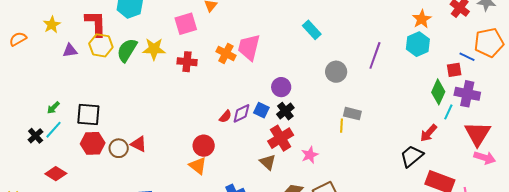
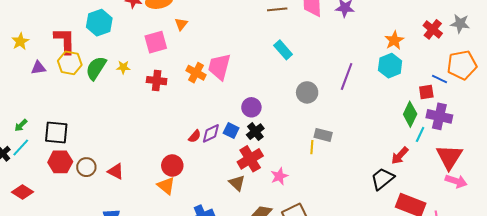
yellow star: (154, 49) -> (123, 67), size x0.6
red triangle: (139, 144) -> (116, 171), moved

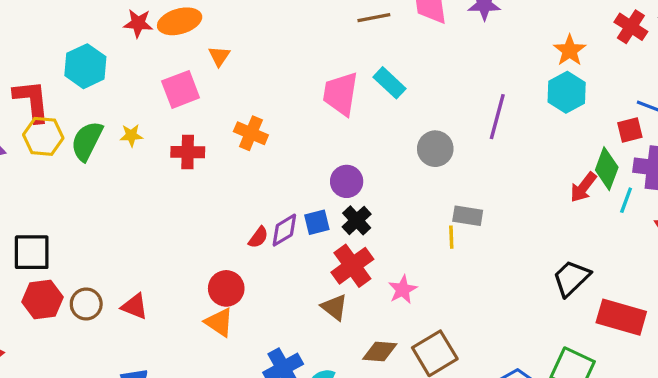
pink trapezoid: (219, 67) -> (341, 94), moved
blue square: (231, 130) -> (317, 222), turned -35
red arrow: (400, 156) -> (583, 187), moved

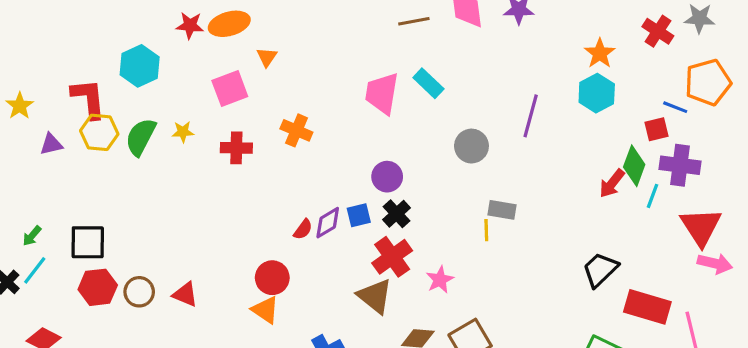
brown triangle: (334, 307) -> (375, 296), size x1.4

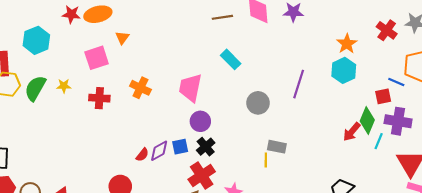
pink trapezoid: (382, 93) -> (190, 88), moved

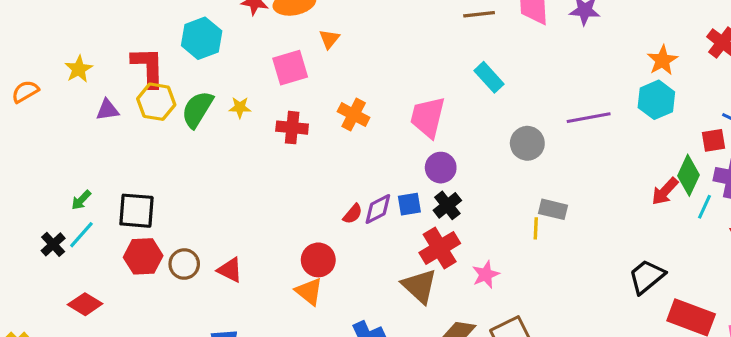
purple line: (299, 84) -> (589, 118), turned 60

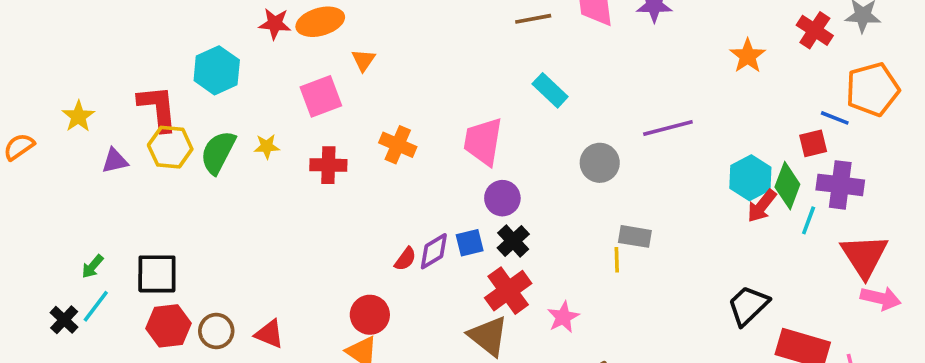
cyan hexagon: (656, 100) -> (750, 178), moved

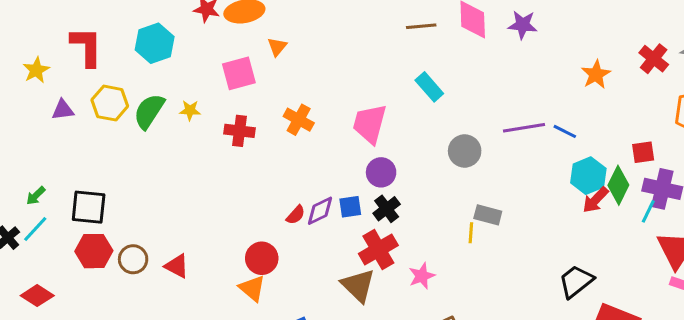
red L-shape: (158, 108) -> (86, 47), moved
blue line: (835, 118) -> (565, 131), moved
cyan line: (809, 220) -> (648, 211), moved

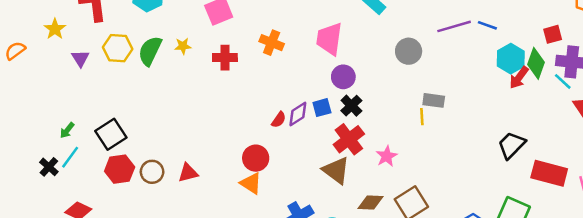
purple triangle: (63, 110) -> (80, 58), turned -48
black square: (89, 207) -> (111, 134), turned -32
cyan line: (648, 211) -> (563, 81), turned -66
red triangle: (177, 266) -> (188, 173), turned -35

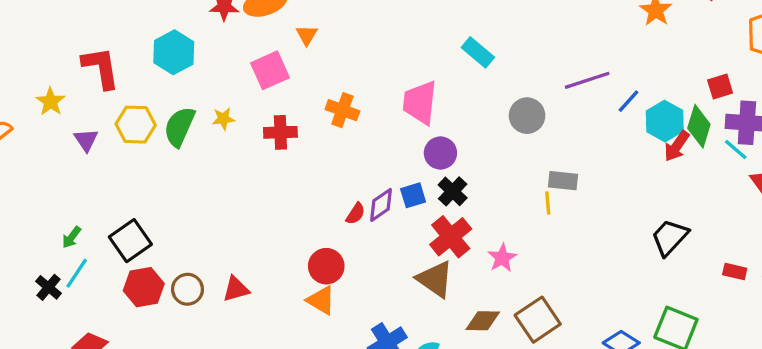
blue line: (487, 25) -> (629, 101), moved, turned -66
red rectangle: (549, 173) -> (735, 272), moved, size x0.5

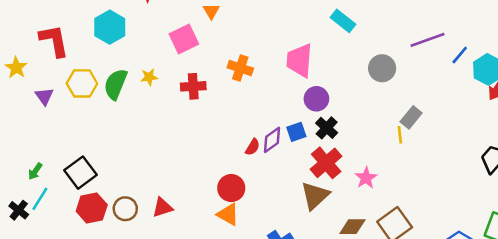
gray rectangle: (563, 181) -> (411, 117), turned -55
brown triangle: (435, 279) -> (315, 196), turned 44

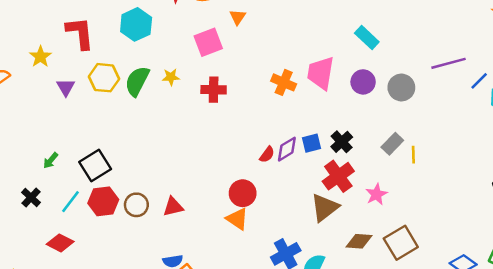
orange cross: (240, 68) -> (284, 82), moved
purple circle: (316, 99) -> (363, 82), moved
gray rectangle: (411, 117) -> (392, 144), moved
cyan line: (40, 199) -> (70, 202), moved

